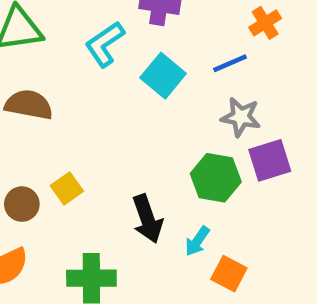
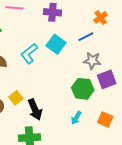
cyan L-shape: (105, 44) -> (29, 54), moved
black arrow: (147, 219) -> (35, 110), moved
orange square: (229, 274) -> (105, 119), moved

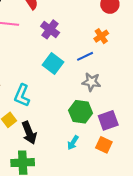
purple cross: (52, 12) -> (50, 29), turned 30
cyan L-shape: (29, 54) -> (22, 95), moved, turned -30
purple square: (107, 79) -> (108, 120), moved

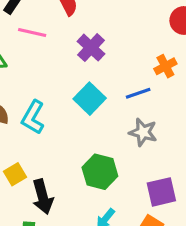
cyan L-shape: (22, 95) -> (33, 117), moved
green hexagon: (81, 112) -> (100, 172), moved

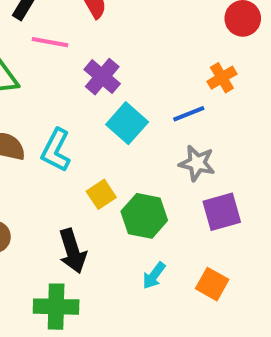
purple cross: (91, 48) -> (102, 77), moved
yellow square: (15, 174) -> (101, 194), moved
purple square: (161, 192) -> (222, 212), moved

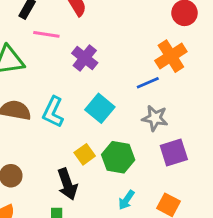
orange cross: (222, 78) -> (171, 56), size x1.5
cyan square: (127, 123) -> (100, 108), moved
yellow square: (101, 194) -> (85, 154), moved

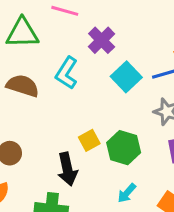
cyan square: (100, 108) -> (126, 77), moved
cyan L-shape: (53, 112) -> (67, 73), moved

